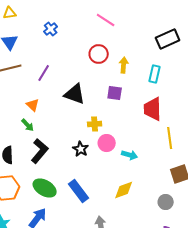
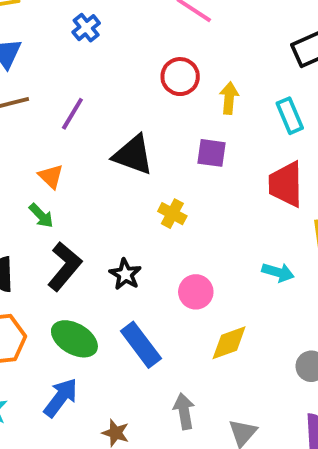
cyan rectangle: (155, 74) -> (290, 116), turned -36
yellow cross: (95, 124) -> (172, 214), turned 32
pink circle: (107, 143) -> (196, 292), moved
black star: (81, 149) -> (125, 274), moved
cyan arrow: (130, 155) -> (278, 272), moved

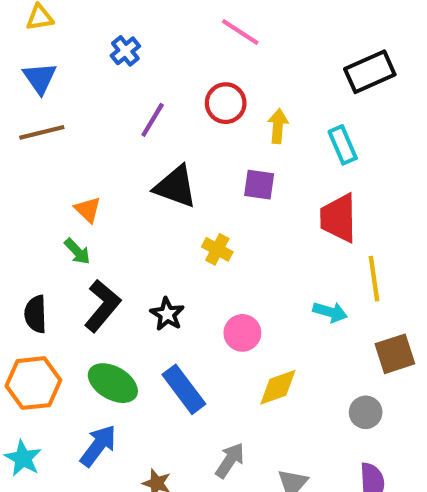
purple line: (72, 114) -> (153, 120), moved
gray arrow: (184, 411) -> (230, 460), turned 44

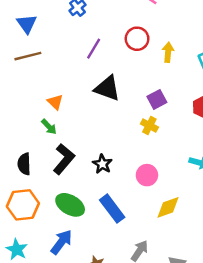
purple square: (259, 185) -> (157, 99), moved, turned -36
yellow cross: (217, 249) -> (149, 126), moved

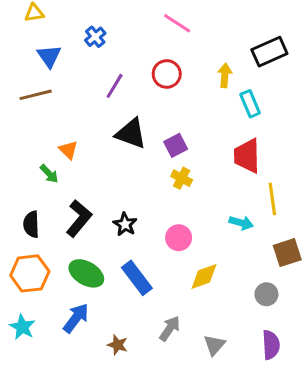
blue triangle: (27, 24) -> (49, 56), moved
yellow arrow: (168, 52) -> (225, 75), moved
purple square: (157, 99) -> (176, 145), moved
green arrow: (49, 127) -> (49, 174), moved

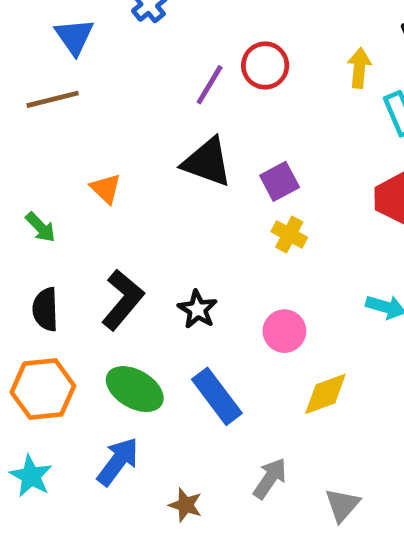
purple line: (115, 86) -> (210, 85), moved
green arrow: (49, 174) -> (41, 227), moved

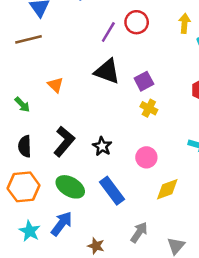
cyan star: (31, 476) -> (30, 231), moved

